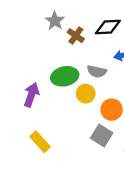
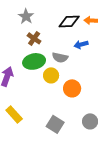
brown cross: (76, 36) -> (34, 38), moved
gray square: (102, 135) -> (55, 124), moved

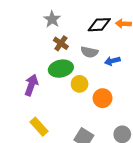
blue arrow: (81, 44) -> (112, 61), moved
gray semicircle: (60, 57) -> (89, 52), moved

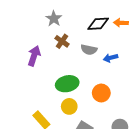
green ellipse: (61, 69) -> (67, 84), moved
yellow circle: (80, 84) -> (69, 106), moved
purple arrow: (31, 85) -> (34, 56), moved

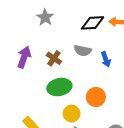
brown cross: (62, 41) -> (54, 58), moved
blue arrow: (111, 58) -> (106, 59), turned -96
yellow circle: (69, 106) -> (72, 114), moved

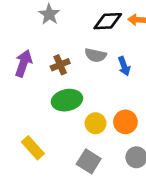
brown cross: (54, 58) -> (60, 65), turned 32
orange circle: (96, 97) -> (125, 122), moved
yellow circle: (72, 114) -> (96, 123), moved

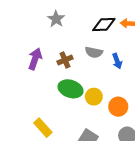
green ellipse: (67, 100) -> (71, 89), turned 30
yellow circle: (96, 123) -> (94, 97), moved

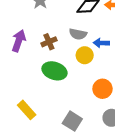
blue arrow: (117, 61) -> (101, 43), turned 112
yellow circle: (94, 97) -> (85, 55), moved

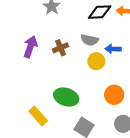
green ellipse: (54, 71) -> (66, 97), moved

